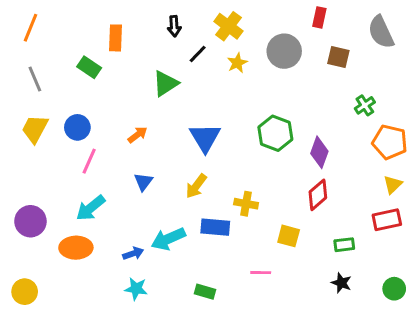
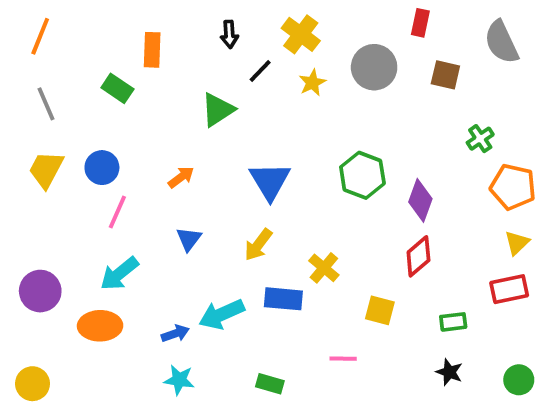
yellow cross: (246, 204) -> (324, 268), turned 30

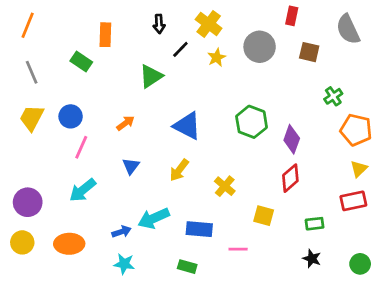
blue triangle: (270, 181) -> (187, 126), turned -32
blue rectangle: (283, 299) -> (199, 229), moved
orange ellipse: (100, 326) -> (69, 244), moved
yellow circle: (32, 384) -> (22, 242), moved

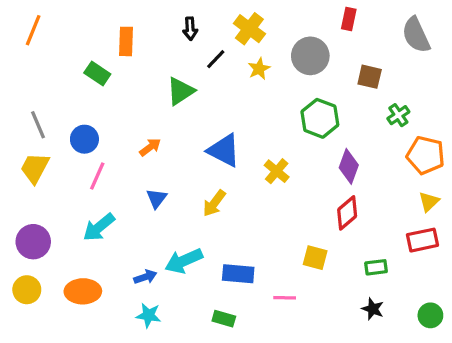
brown square: (309, 52) -> (370, 77), moved
gray line: (32, 72) -> (38, 125), moved
yellow trapezoid: (32, 118) -> (35, 168), moved
green hexagon: (252, 122) -> (320, 118), moved
yellow cross: (225, 186) -> (277, 171), moved

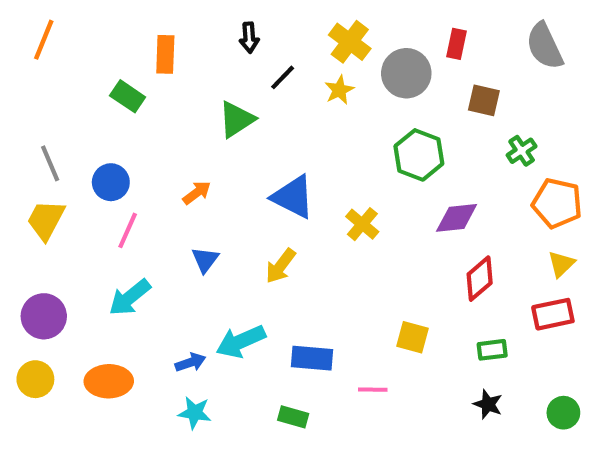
red rectangle: (349, 19) -> (457, 44), moved
yellow cross: (249, 29) -> (350, 42), moved
purple diamond: (349, 166) -> (457, 218), turned 64
red diamond: (347, 213) -> (480, 279), moved

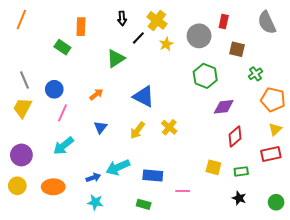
yellow cross: (350, 42) -> (157, 20), moved
yellow cross: (362, 224) -> (169, 127), moved
yellow square: (413, 337) -> (213, 167), moved

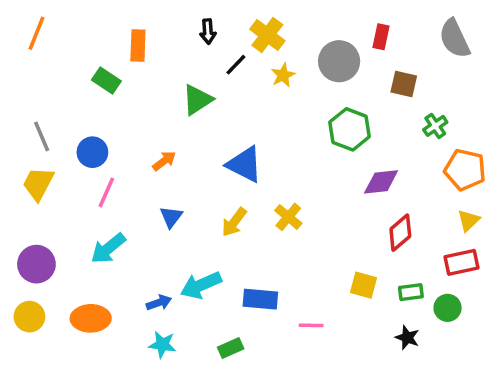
green circle: (276, 202) -> (448, 308), moved
green rectangle: (144, 204) -> (231, 348), moved, turned -40

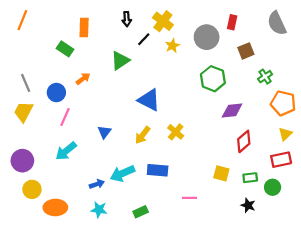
brown square: (404, 84) -> (246, 51), turned -35
orange arrow: (164, 161) -> (83, 79), moved
blue rectangle: (260, 299) -> (158, 170), moved
yellow circle: (29, 317) -> (32, 189), moved
orange ellipse: (91, 318) -> (55, 207), moved

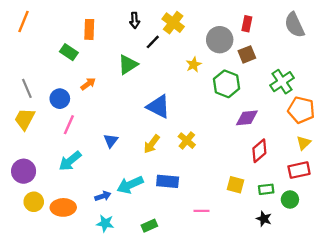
yellow star: (172, 46) -> (194, 65), moved
brown square: (246, 51) -> (247, 54), moved
green cross: (265, 77) -> (282, 82), size x1.5
orange ellipse: (55, 207) -> (63, 207), moved

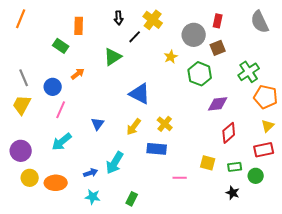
blue rectangle: (168, 181) -> (157, 149), moved
cyan arrow: (130, 185) -> (115, 163), turned -35
pink line: (202, 211) -> (180, 178), moved
green rectangle: (149, 226) -> (132, 199), turned -40

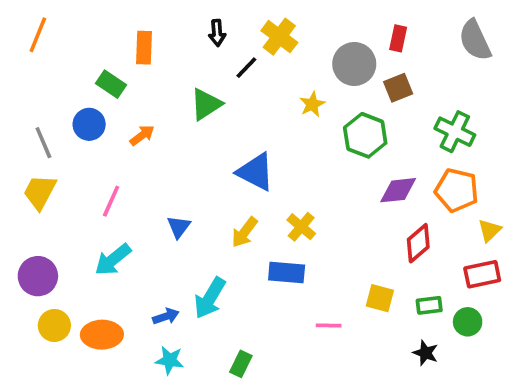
green cross: (249, 72) -> (455, 132), turned -30
blue circle: (53, 87) -> (89, 124), moved
orange pentagon: (266, 97) -> (457, 190), moved

